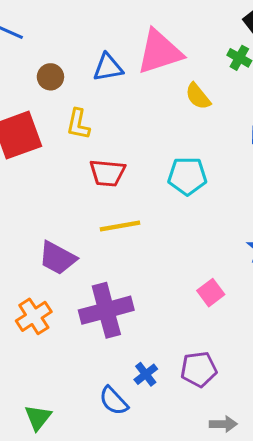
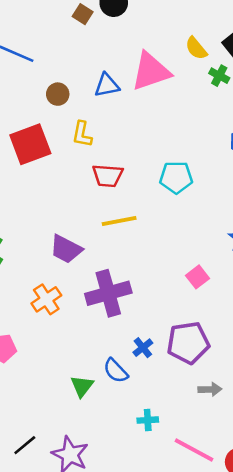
yellow semicircle: (198, 96) -> (196, 48), moved
purple pentagon: (199, 369) -> (188, 343), size x1.4
green triangle: (38, 417) -> (82, 386), moved

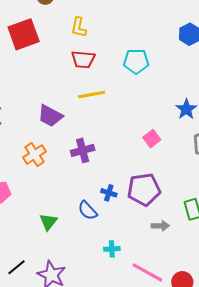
yellow L-shape: (82, 134) -> (79, 27), moved
purple cross: (108, 293) -> (83, 150), size x0.7
blue cross: (143, 348) -> (109, 193), turned -35
green triangle: (82, 386) -> (48, 222), moved

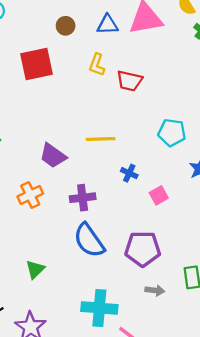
red trapezoid: (83, 59) -> (129, 81), moved
cyan pentagon: (136, 61) -> (172, 133), moved
blue cross: (109, 193) -> (129, 173), moved
blue semicircle: (88, 210) -> (89, 240), moved, size x1.6
cyan cross: (112, 249) -> (99, 308), size x2.0

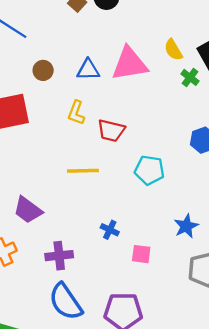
cyan pentagon: (172, 133) -> (149, 170), moved
yellow line: (101, 139) -> (83, 171), moved
pink square: (159, 195) -> (141, 254), turned 36

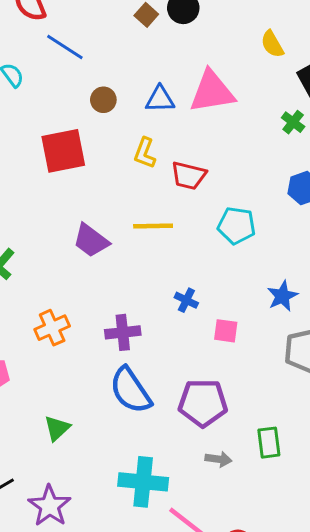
yellow semicircle: (173, 50) -> (272, 44), moved
green cross: (190, 77) -> (293, 122), moved
purple trapezoid: (28, 210) -> (91, 241), moved

